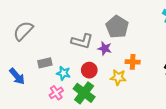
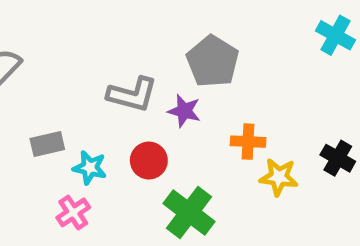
yellow star: (118, 77) -> (279, 177), moved
green cross: (84, 93) -> (189, 212), moved

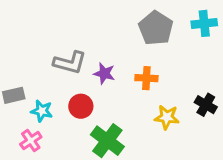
cyan cross: (335, 35) -> (204, 23), turned -35
gray pentagon: (213, 61) -> (156, 28), moved
orange cross: (248, 142) -> (146, 78), moved

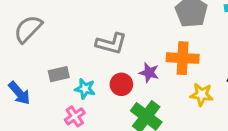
purple star: (104, 73) -> (149, 73), moved
orange cross: (146, 78) -> (183, 58), size x1.5

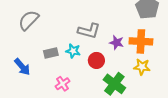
purple star: (149, 73) -> (117, 42), moved
cyan star: (85, 89) -> (73, 51), moved
yellow star: (202, 95) -> (142, 67), moved

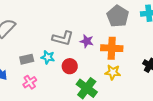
purple star: (117, 42) -> (87, 41), moved
pink cross: (63, 84) -> (30, 82), moved

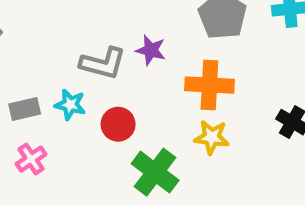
purple star: (87, 41) -> (151, 50), moved

